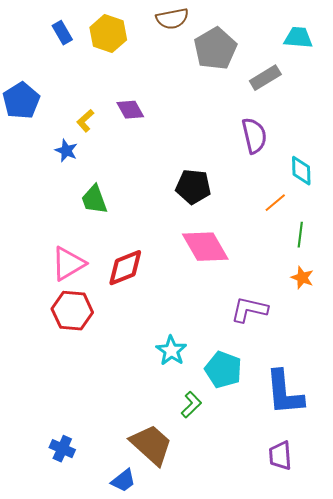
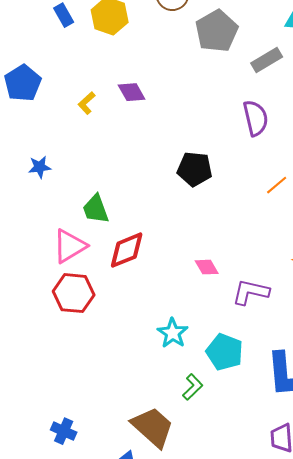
blue star: (66, 151) -> (40, 167), moved, turned -30
green trapezoid: (94, 200) -> (96, 209), moved
pink diamond: (205, 247) -> (207, 267), moved, size x0.5

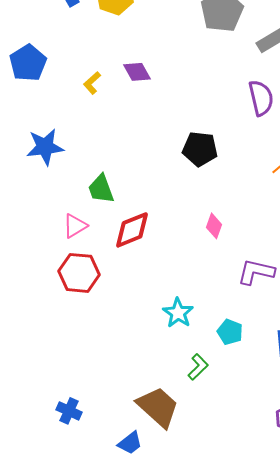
blue star: (40, 167) -> (45, 147), size x1.6
pink triangle: (70, 246) -> (75, 226), size x0.7
pink diamond: (207, 267) -> (214, 226), moved, turned 50
cyan pentagon: (225, 352) -> (230, 332), size x0.7

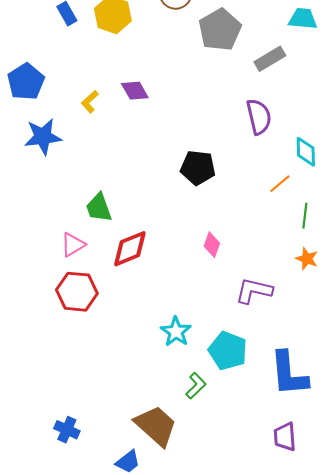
blue star: (45, 147) -> (43, 137), moved
cyan pentagon: (230, 332) -> (228, 351), size x1.5

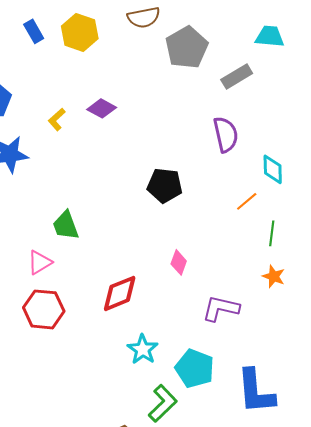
purple diamond: (135, 91) -> (102, 108), turned -32
red diamond: (130, 249) -> (120, 293), moved
green L-shape: (196, 386) -> (163, 403), size x1.4

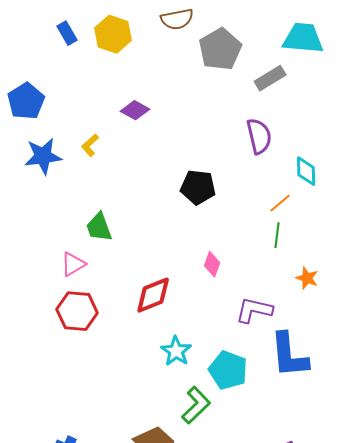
cyan trapezoid: (270, 36) -> (303, 38), size x1.4
yellow L-shape: (57, 119) -> (90, 145), moved
green line: (272, 233) -> (277, 235), moved
blue L-shape: (256, 391) -> (289, 355), moved

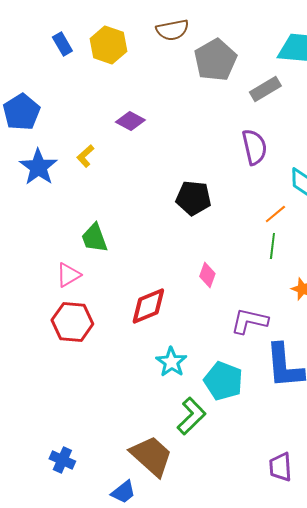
blue star: (43, 156) -> (38, 167), turned -30

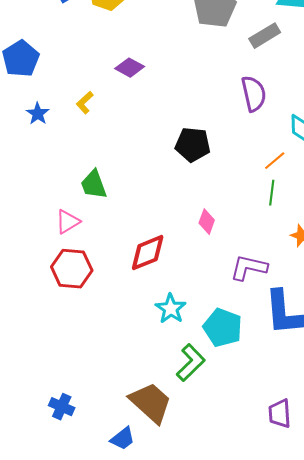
blue star: (38, 167) -> (38, 114), size x0.6

